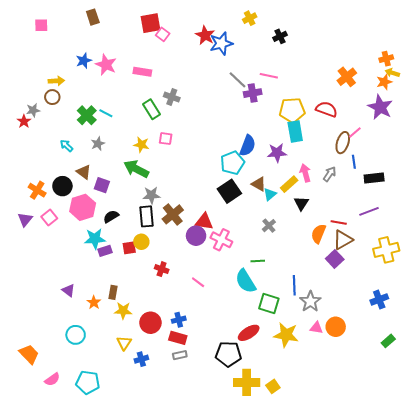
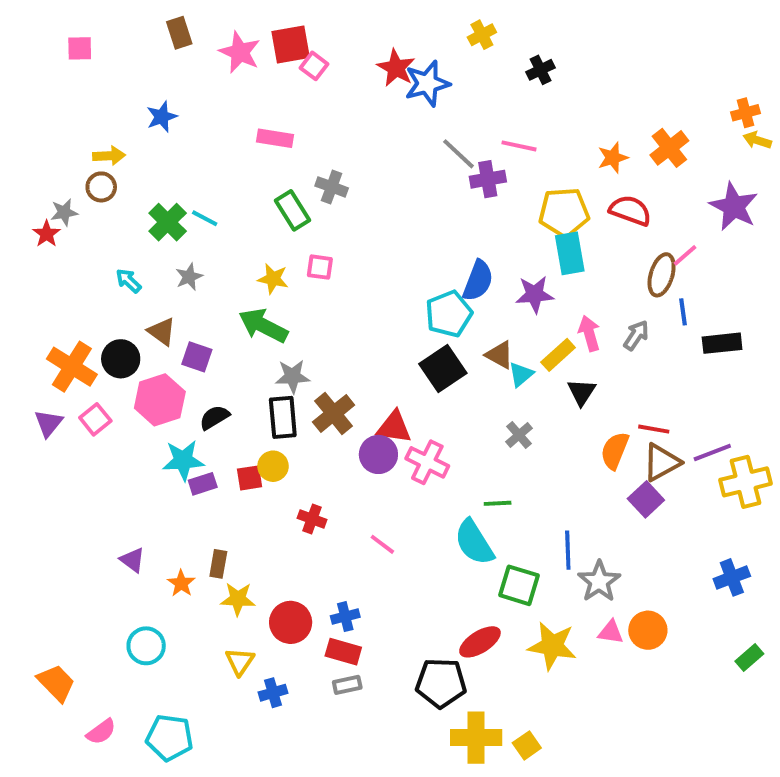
pink star: (106, 65) -> (240, 52), moved
orange star: (384, 82) -> (613, 158), moved
orange cross: (37, 190) -> (72, 367), size x1.4
purple line: (369, 211) -> (712, 453), moved

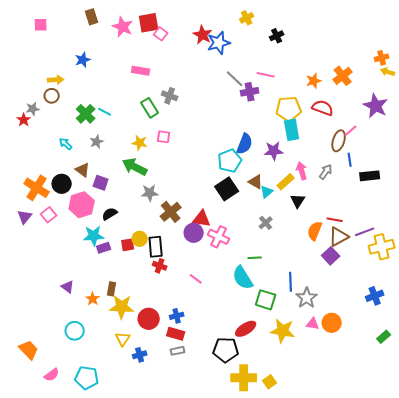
black rectangle: (283, 417) -> (156, 247), moved
yellow star: (238, 599) -> (122, 307), size x1.4

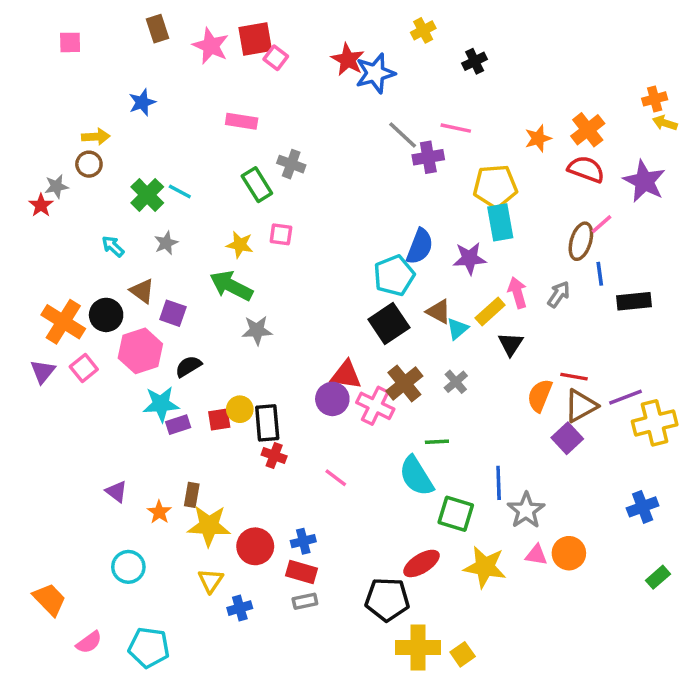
red semicircle: (323, 108) -> (586, 169), moved
brown cross: (171, 212) -> (404, 383), moved

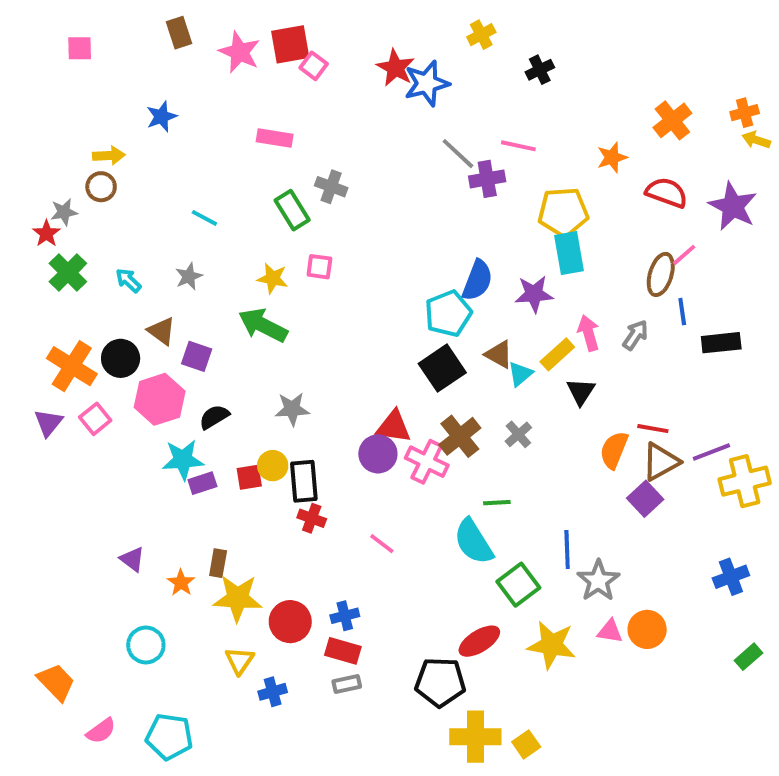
orange cross: (588, 130) -> (672, 120), moved
green cross: (147, 195) -> (68, 273), moved
gray star: (257, 330) -> (292, 409), moved
green square: (456, 514) -> (518, 585), turned 36

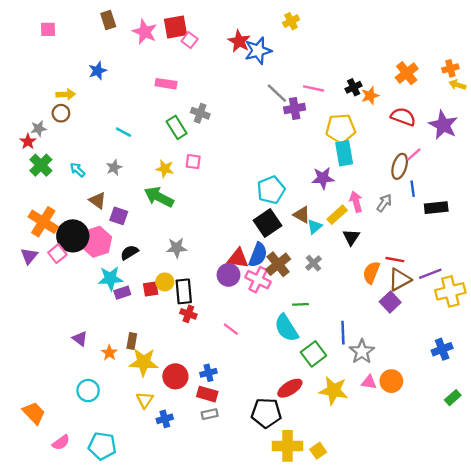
black cross: (540, 70) -> (354, 87), moved
blue semicircle: (477, 280) -> (258, 255), moved
black circle: (121, 358) -> (73, 236), moved, size x1.4

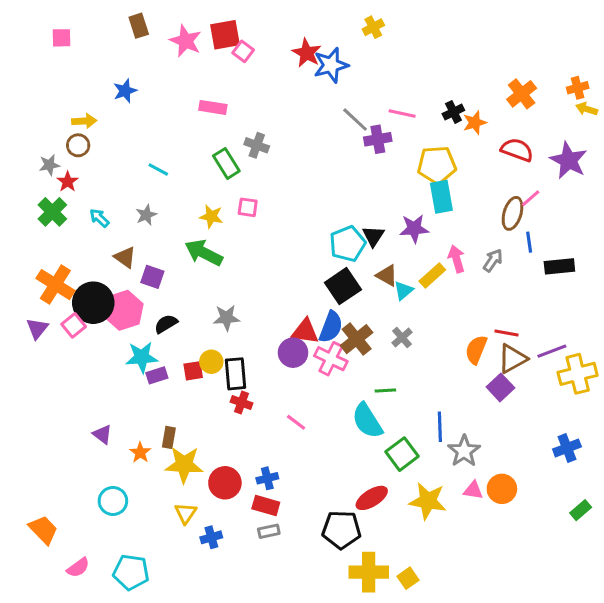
red star: (28, 142) -> (68, 182), moved
black triangle: (351, 237) -> (373, 236), moved

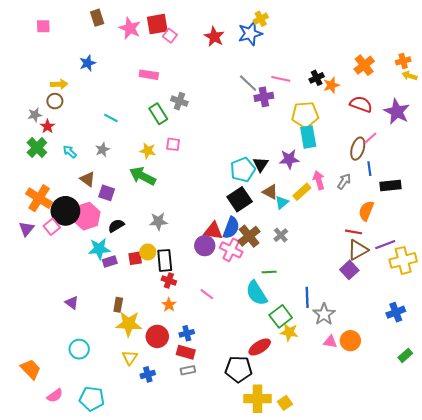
blue star: (331, 65) -> (250, 34), moved
orange semicircle: (476, 350) -> (366, 211), moved
orange star: (140, 453) -> (169, 305), moved
yellow star: (428, 501) -> (289, 332), moved, size x0.7

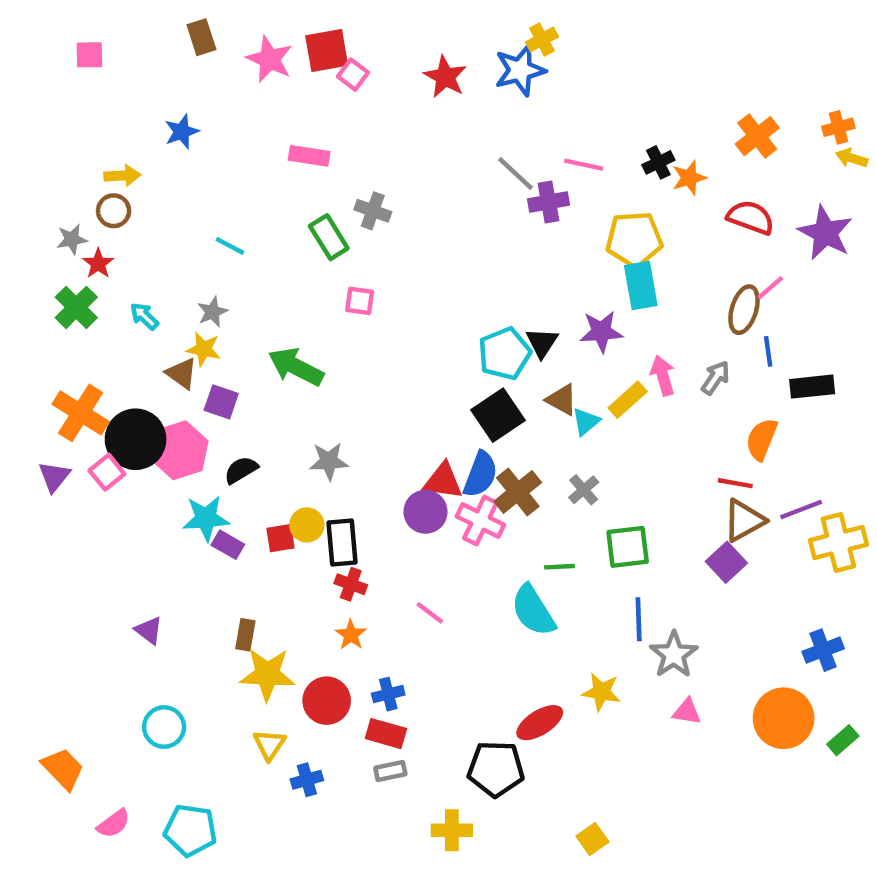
yellow star: (148, 151) -> (204, 349), moved
purple rectangle: (110, 261) -> (228, 545), turned 48
green square: (281, 316) -> (628, 547), moved, turned 30
orange circle: (350, 341) -> (784, 718), moved, size x1.4
yellow cross: (258, 399) -> (452, 830), moved, size x0.7

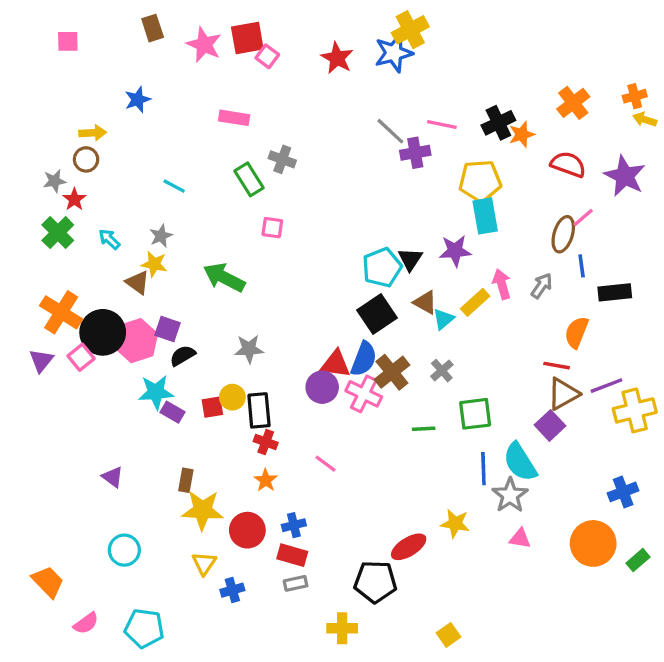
yellow cross: (542, 39) -> (410, 30), size x1.5
black cross: (658, 162) -> (498, 123), size x1.4
purple square: (221, 402) -> (168, 329), moved
cyan semicircle: (533, 611) -> (520, 462), moved

